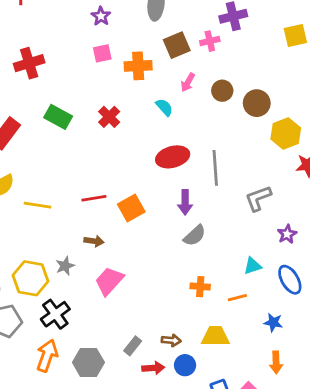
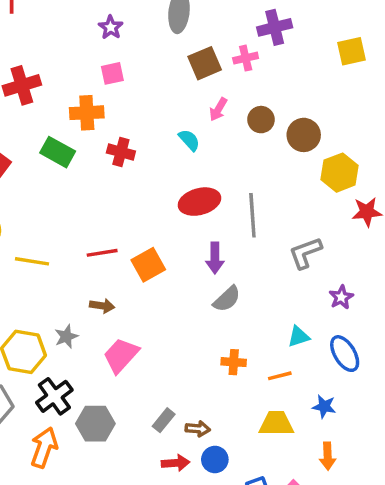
orange cross: (138, 66) -> (87, 113), moved
red cross: (109, 117) -> (121, 152), turned -30
yellow trapezoid: (215, 336) -> (276, 424), moved
gray rectangle: (133, 346) -> (164, 420), moved
gray hexagon: (88, 362) -> (95, 424), moved

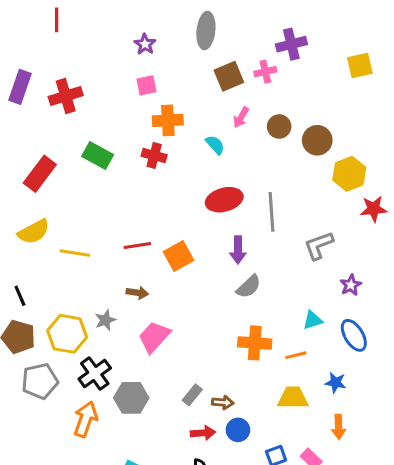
orange cross: (87, 113) -> (168, 120), moved
orange cross: (234, 362) -> (255, 343), size x1.5

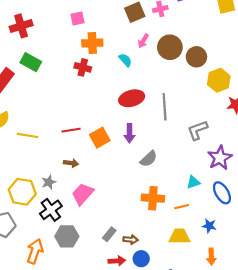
brown circle: (279, 127) -> (170, 47), size x1.5
green rectangle: (98, 155) -> (31, 62), moved
purple arrow: (238, 250) -> (129, 133), moved
purple star: (351, 285) -> (220, 158), size x1.6
black cross: (95, 373) -> (51, 210), moved

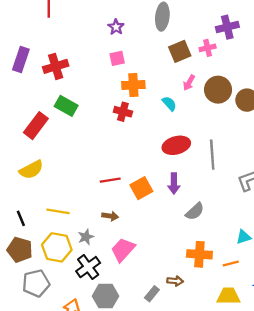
yellow line: (27, 135) -> (58, 211), moved
brown arrow: (131, 240) -> (175, 281), moved

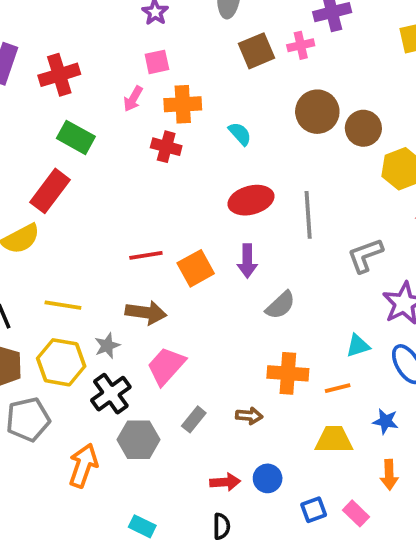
pink arrow: (189, 83) -> (133, 99), moved
red rectangle: (36, 126) -> (50, 191), moved
brown arrow: (110, 216) -> (146, 313), size x1.5
gray rectangle: (152, 294) -> (194, 419), moved

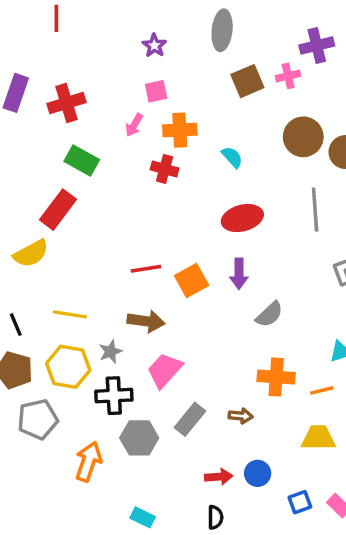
gray line: (308, 215) -> (315, 210), moved
black cross: (111, 394) -> (114, 396), turned 33
gray rectangle: (194, 419) -> (190, 419), size x1.4

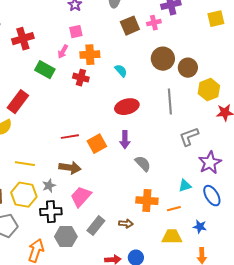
green rectangle: (82, 161) -> (45, 70), moved
gray semicircle: (269, 314) -> (143, 164), turned -90

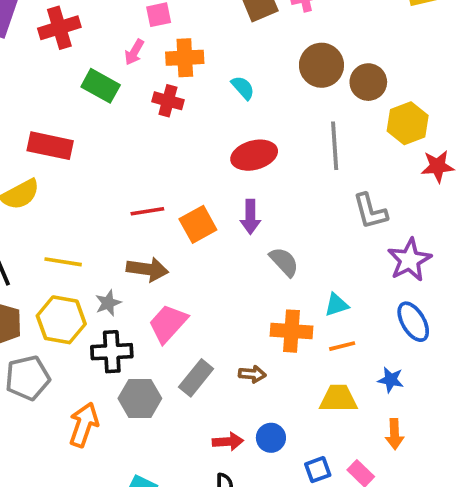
red rectangle: (18, 102) -> (50, 146), turned 65
gray L-shape: (189, 137) -> (370, 211), turned -85
cyan triangle: (185, 186) -> (336, 305), moved

